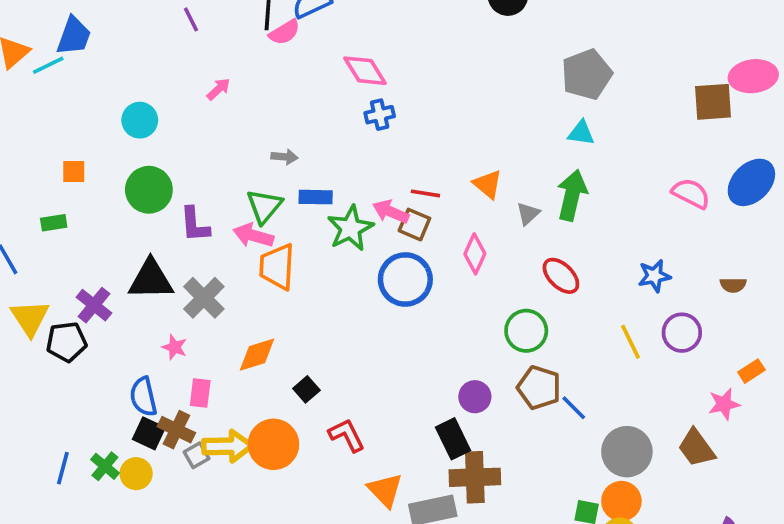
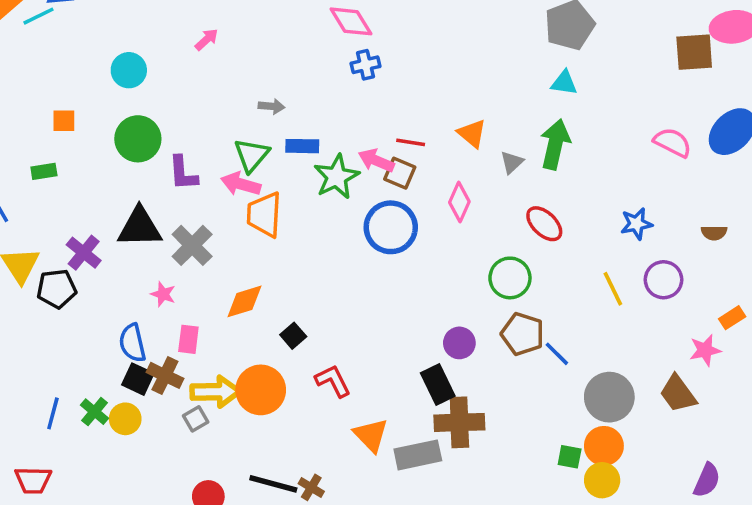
gray square: (197, 455) -> (196, 419), moved

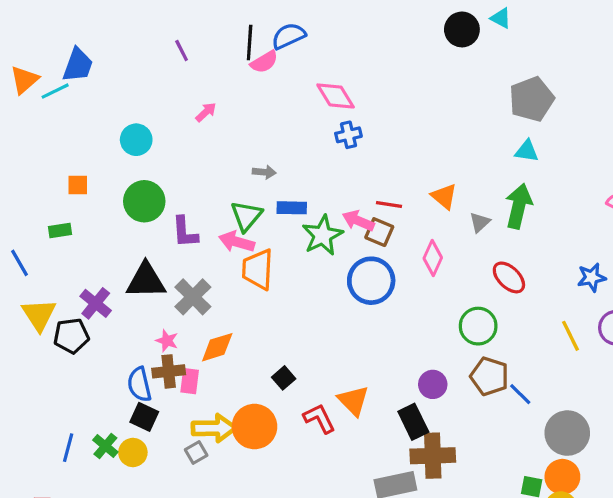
orange diamond: (244, 301) -> (217, 347), moved
brown cross: (165, 375) -> (169, 371), moved, turned -32
orange triangle: (371, 435) -> (353, 401), moved

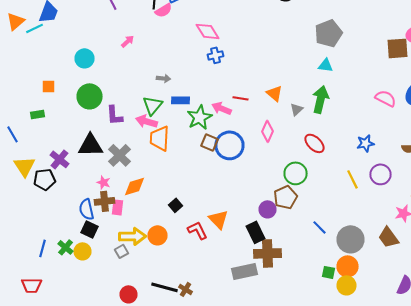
brown square: (379, 232) -> (210, 142), moved
brown pentagon: (489, 376) -> (286, 197), moved, turned 30
blue line: (520, 394) -> (320, 227), moved
orange circle: (254, 427) -> (158, 235), size x0.7

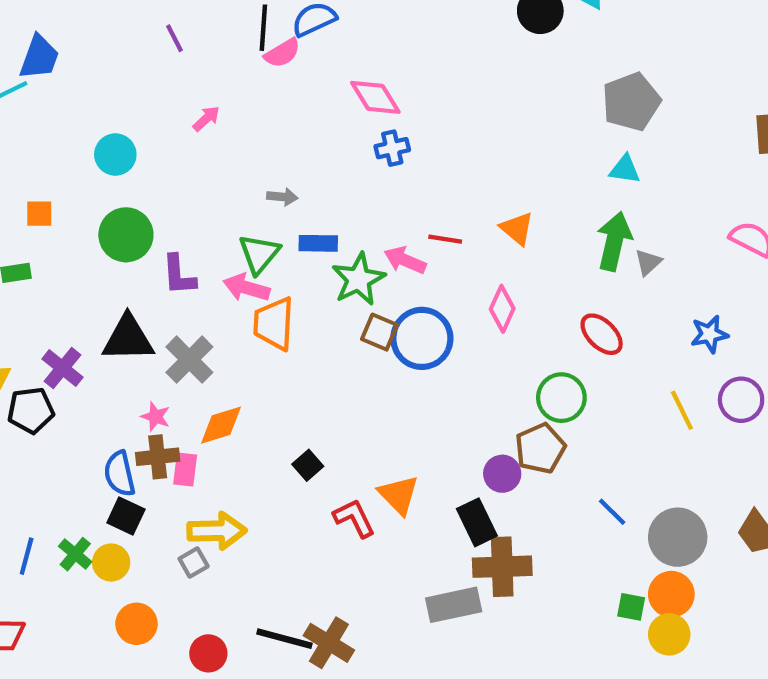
gray triangle: (296, 109) -> (648, 262), moved
orange circle: (158, 235) -> (136, 624), moved
brown cross: (186, 289) -> (329, 643), size x1.6

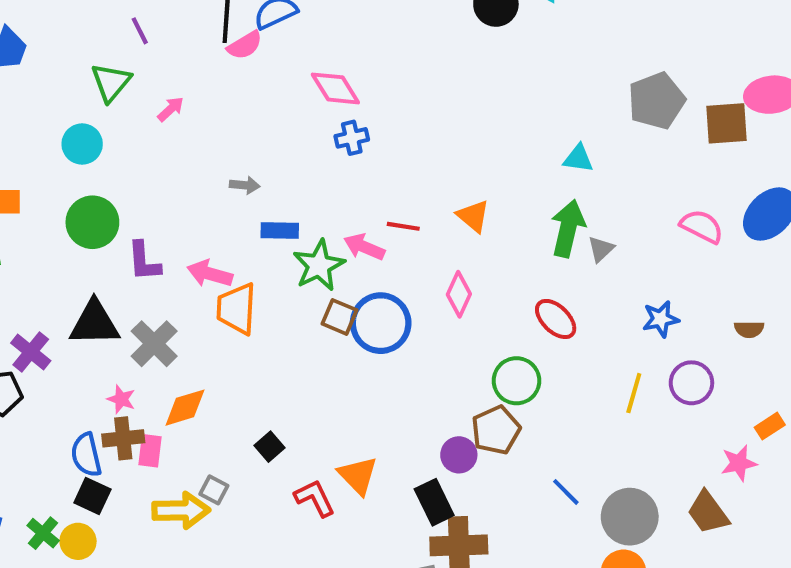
gray pentagon: (631, 102) -> (656, 101), moved
green triangle: (259, 254) -> (111, 82), moved
yellow line: (682, 410) -> (634, 393), turned 42
gray square: (194, 563) -> (214, 490), moved, turned -32

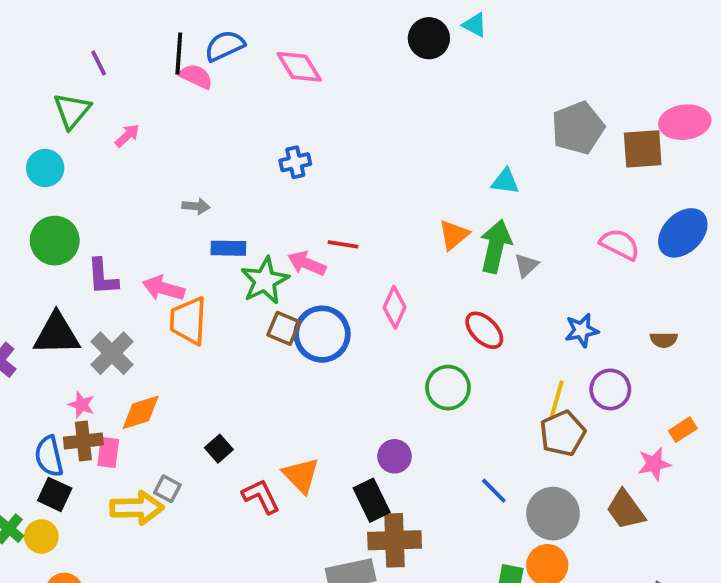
pink semicircle: (245, 45) -> (196, 76), turned -124
pink diamond: (335, 88) -> (299, 67), moved
orange triangle: (473, 216) -> (454, 235), moved, turned 40
brown pentagon: (496, 430) -> (563, 433), moved

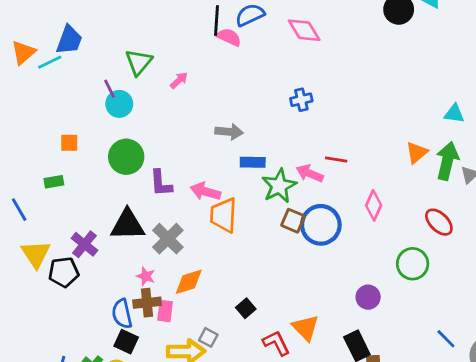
purple line: (99, 63) -> (109, 89), moved
gray arrow: (196, 206) -> (229, 132), size x1.4
purple circle: (395, 456) -> (368, 297), moved

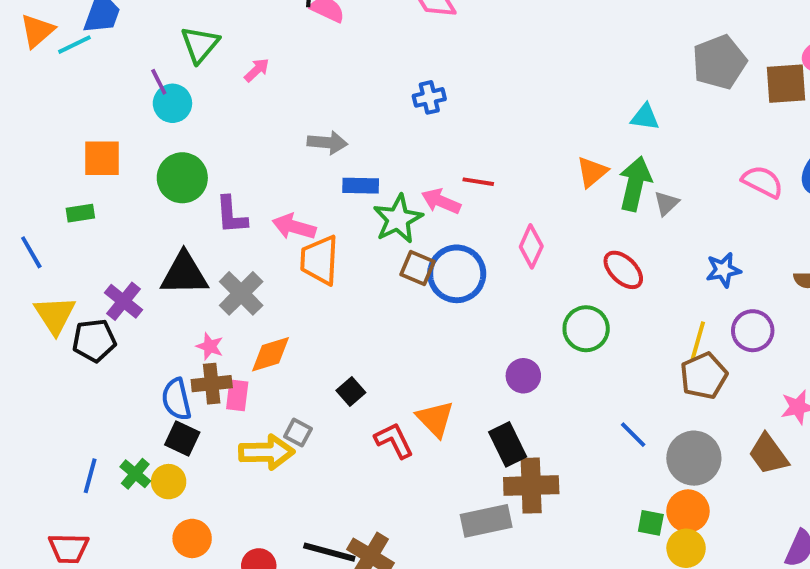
orange square: (69, 143) -> (102, 158), size x1.5

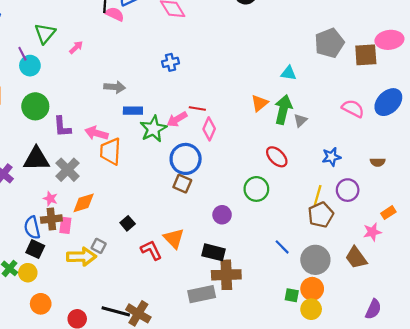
pink arrow: (441, 201) -> (177, 119), turned -54
pink diamond: (531, 246) -> (209, 129), moved
brown square: (418, 268) -> (182, 184), moved
black rectangle: (508, 444) -> (213, 252), turned -50

